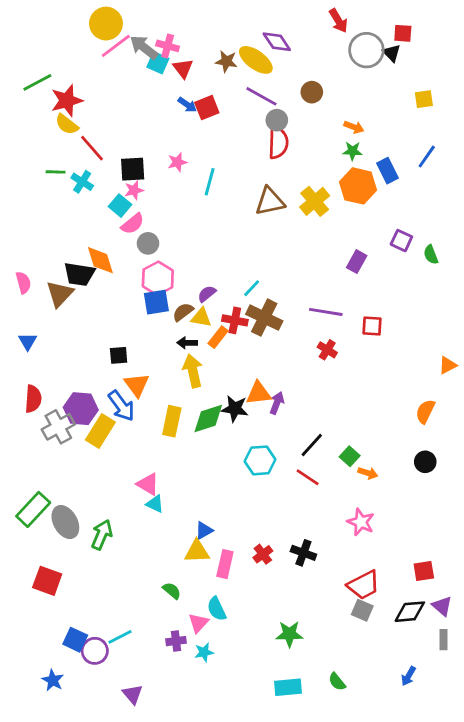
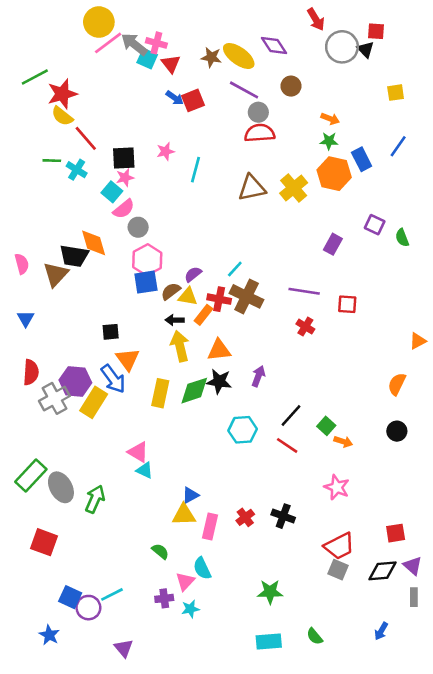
purple diamond: (277, 42) -> (274, 46), moved
red semicircle: (278, 143) -> (260, 133), turned -96
orange triangle: (259, 393) -> (219, 350), moved

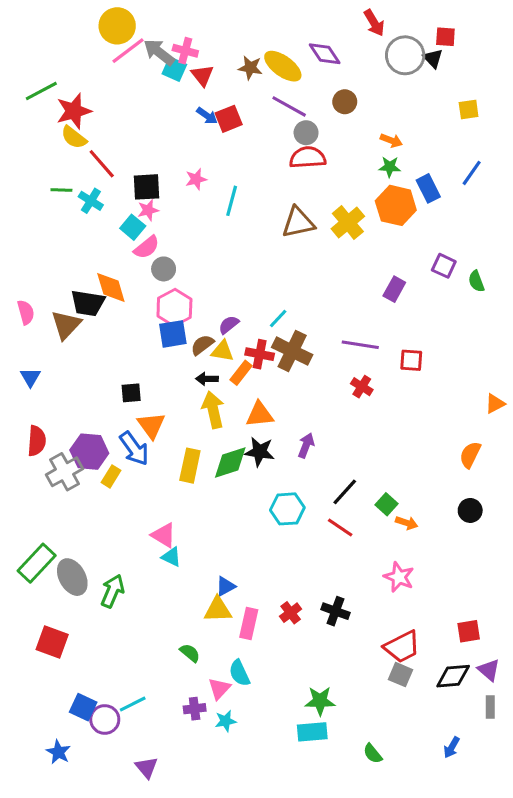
yellow rectangle: (94, 402) -> (111, 476), size x0.6
cyan rectangle: (269, 642) -> (312, 732), moved

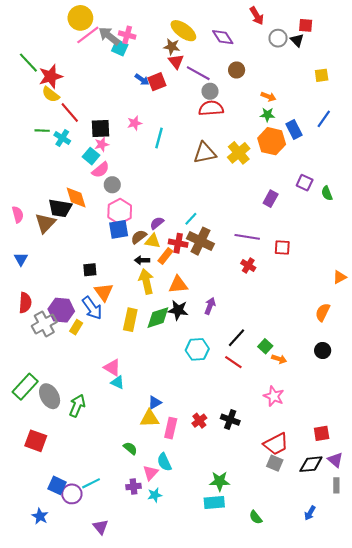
gray circle: (405, 55) -> (278, 38), size x0.7
yellow ellipse: (283, 66) -> (183, 31), moved
red triangle: (202, 75) -> (176, 62), moved
green line: (41, 91) -> (28, 63), turned 75

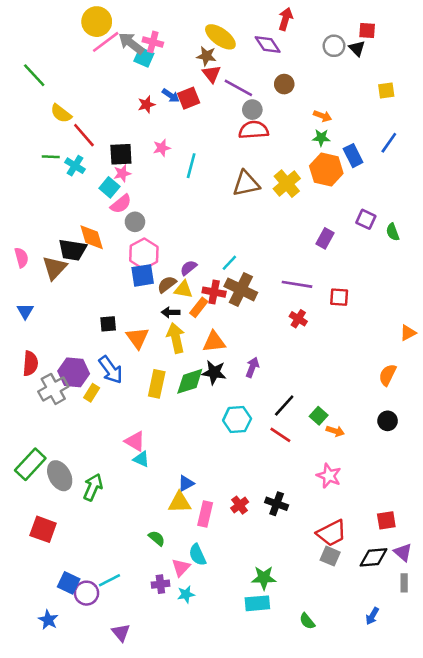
red arrow: (257, 16) -> (285, 19), moved, turned -132
red star: (51, 76) -> (146, 104), moved, size x0.6
orange triangle: (104, 292) -> (138, 338), moved

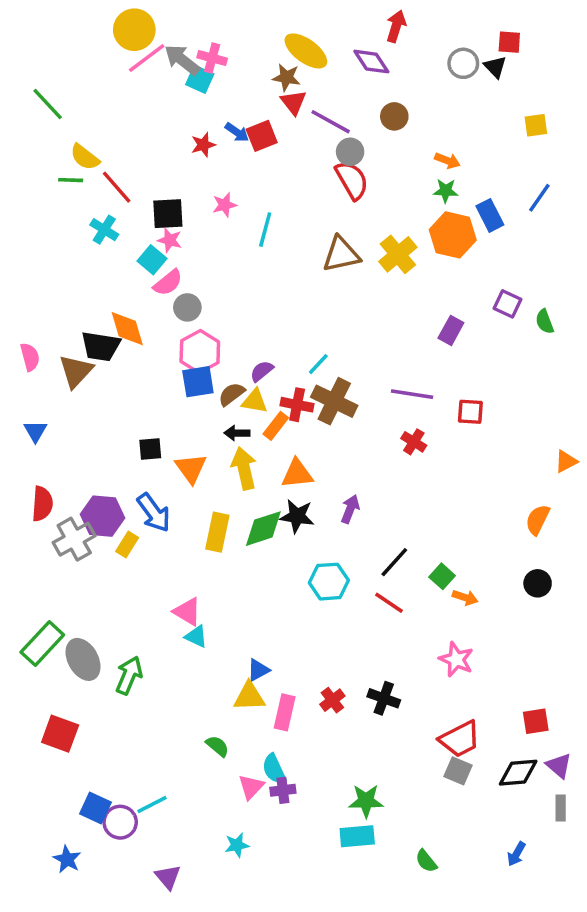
red semicircle: (254, 130) -> (352, 180), turned 64
green line: (51, 157) -> (71, 180), moved
pink star: (122, 173) -> (170, 240), turned 30
purple cross: (160, 584) -> (283, 790), moved
cyan star: (186, 594) -> (237, 845), moved

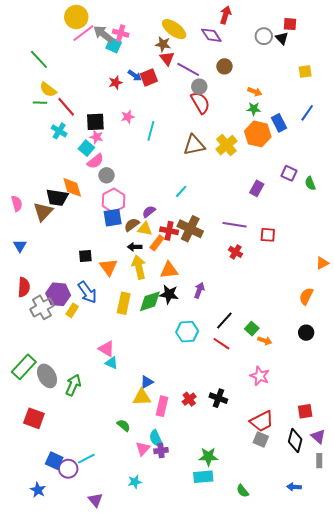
green line: (48, 104) -> (39, 59), moved
cyan line: (318, 364) -> (181, 191), moved
black diamond: (518, 773) -> (295, 440), turned -70
blue arrow: (516, 854) -> (294, 487), turned 64

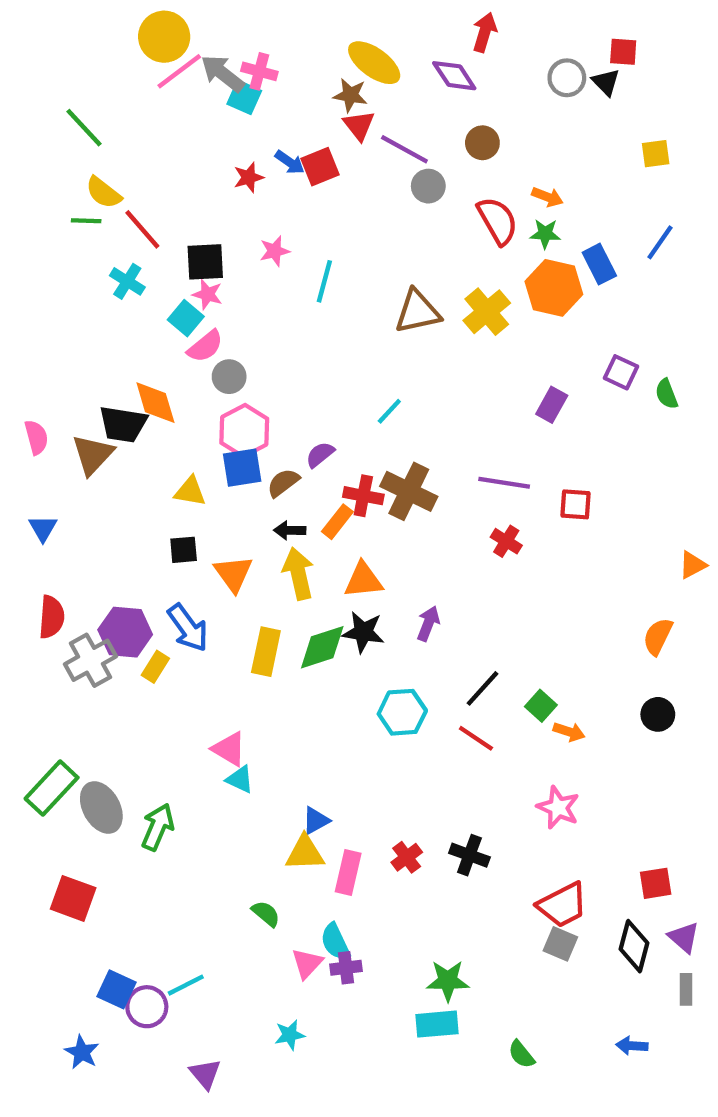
red semicircle: (200, 103) -> (498, 221), moved
yellow triangle: (145, 229) -> (190, 491), moved

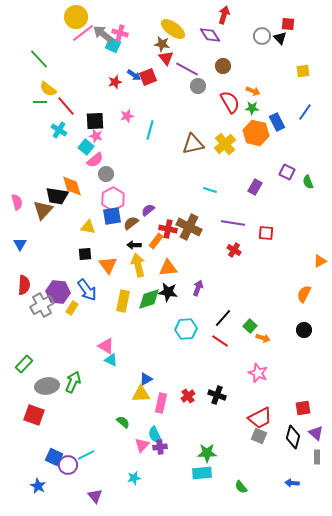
cyan line: (389, 411) -> (210, 190), moved, turned 64
green rectangle: (52, 788) -> (24, 364), size x0.7
gray ellipse: (101, 808) -> (47, 386), moved, turned -70

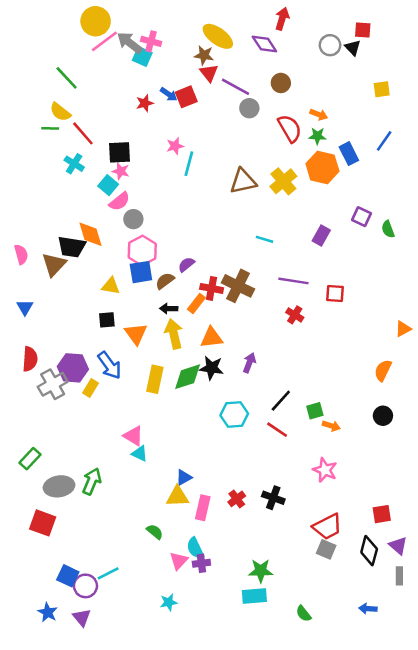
green line: (39, 59) -> (67, 78), moved
pink star: (127, 116) -> (175, 146), moved
green square: (250, 326) -> (315, 411), turned 32
purple triangle: (95, 496) -> (82, 617), moved

